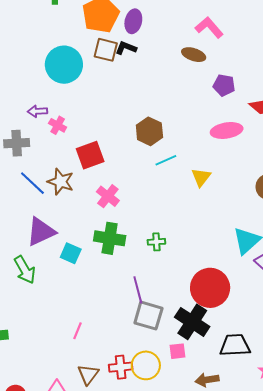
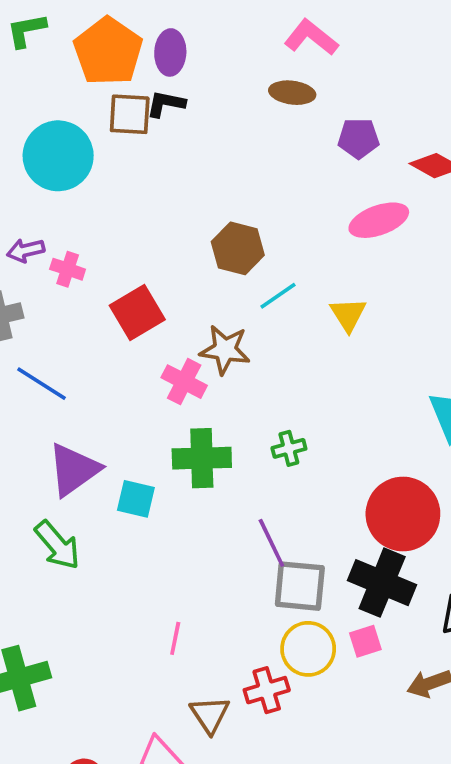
brown star: (61, 182) -> (225, 350), moved
yellow circle: (146, 365) -> (308, 649), moved

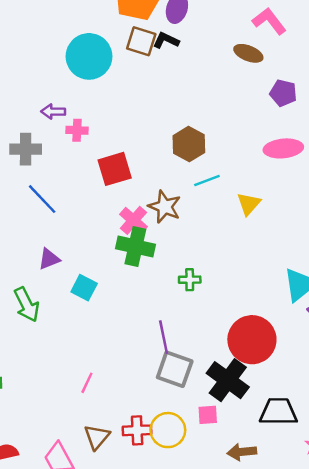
pink cross: (68, 269) -> (77, 130), turned -30
green cross: (202, 458) -> (135, 247), moved
purple triangle: (74, 470) -> (49, 259), size x0.6
yellow circle: (308, 649) -> (168, 430), moved

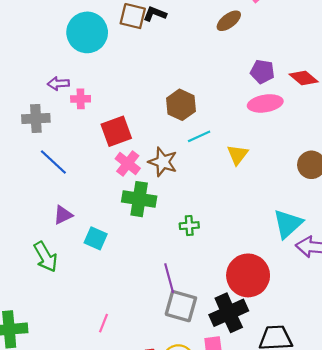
brown ellipse: (248, 53) -> (229, 21), turned -55
purple pentagon: (283, 93) -> (262, 72), moved
pink cross: (133, 220) -> (128, 163), moved
black cross: (228, 380) -> (229, 313), turned 33

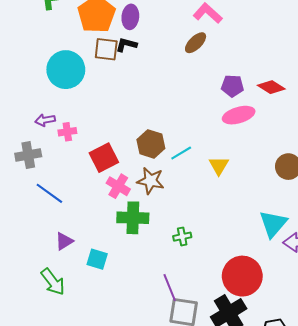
brown hexagon: (181, 105) -> (151, 144), moved

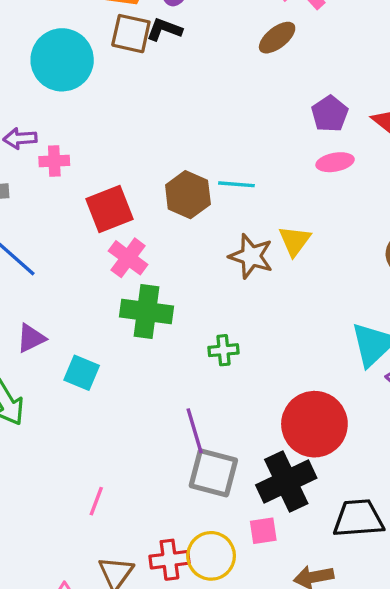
purple pentagon: (232, 86) -> (330, 114), turned 30
pink ellipse: (239, 115) -> (335, 162), size x0.7
cyan line: (181, 153) -> (236, 184), moved, turned 30
brown star: (151, 181) -> (251, 256), moved

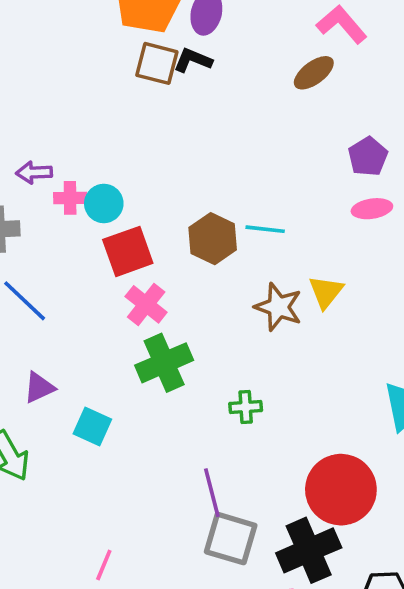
cyan circle: (62, 60) -> (104, 203), moved, size x0.6
green cross: (146, 311) -> (164, 363), turned -33

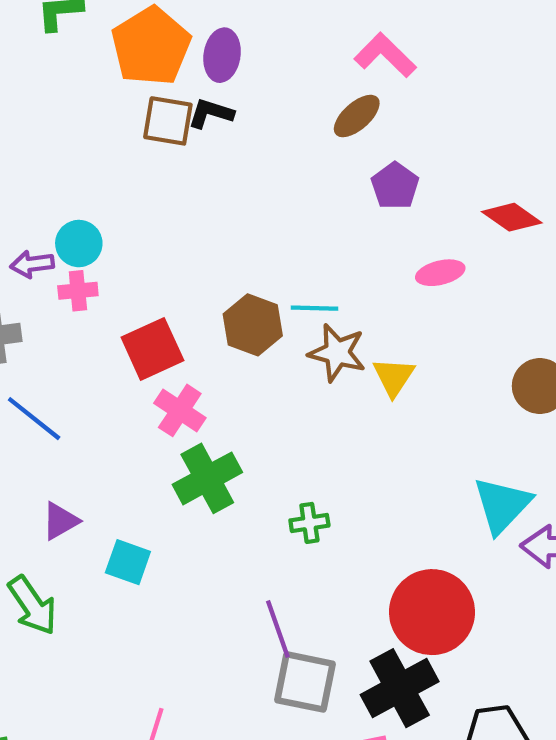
purple pentagon: (368, 157) -> (395, 186), moved
cyan circle: (104, 203) -> (79, 244), moved
brown star: (278, 307) -> (337, 353), moved

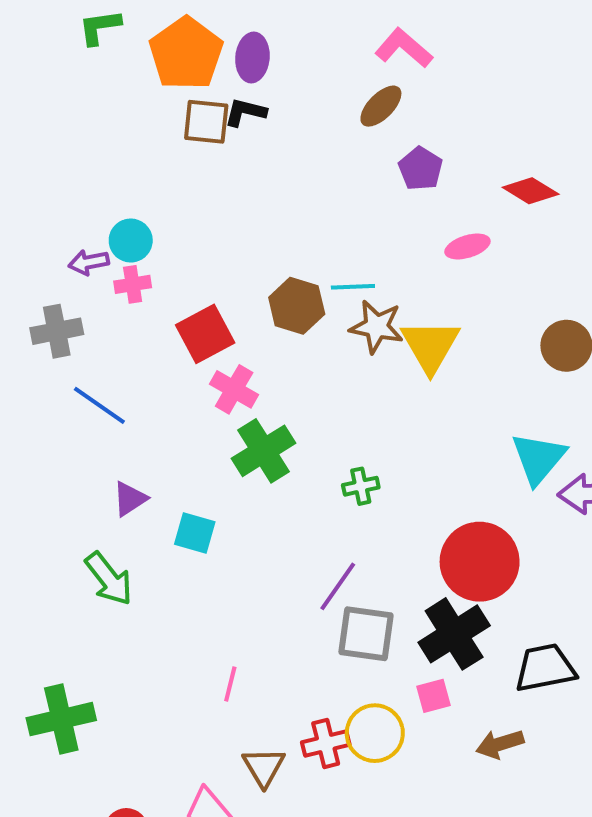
yellow triangle: (394, 377) -> (430, 346), size x1.5
purple line: (278, 629) -> (338, 586), turned 58

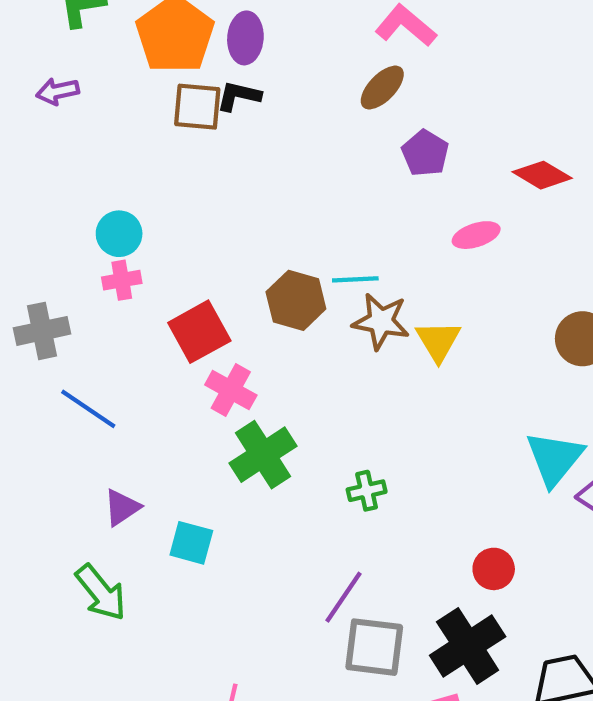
purple arrow: (89, 262) -> (58, 91), moved
yellow triangle: (430, 346) -> (438, 341), size x0.7
red circle: (480, 562) -> (494, 569), size x0.5

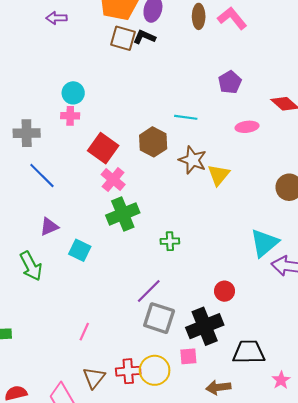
brown ellipse: (382, 88) -> (199, 16), moved, turned -55
cyan line: (355, 279) -> (186, 117), moved
red square: (199, 332) -> (103, 148), turned -36

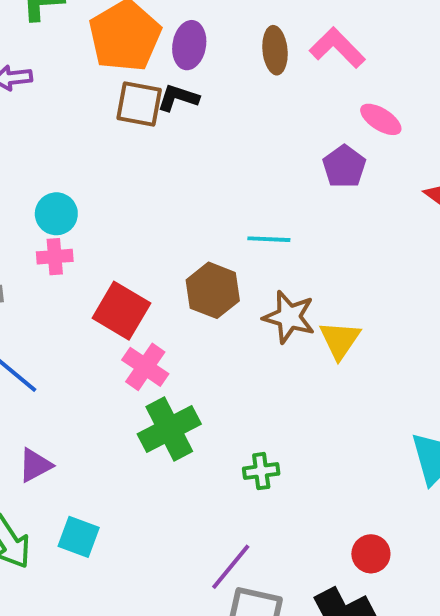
pink ellipse: (247, 127) -> (381, 119), moved, turned 45
cyan square: (80, 250) -> (79, 537), moved

